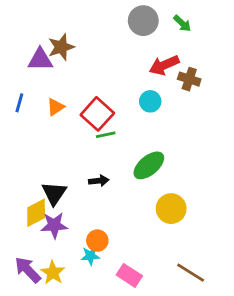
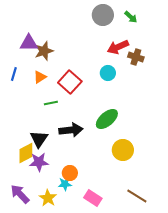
brown star: (61, 47) -> (44, 51), moved
green line: (106, 135) -> (51, 103), moved
black arrow: (99, 181) -> (71, 130), size x1.6
yellow star: (53, 273) -> (48, 198), moved

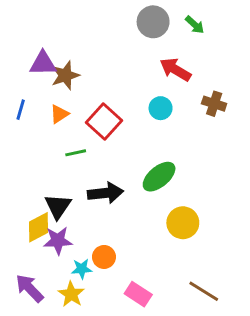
red arrow: (118, 47) -> (175, 69), turned 55
brown cross: (136, 57) -> (214, 104), moved
cyan star: (65, 184) -> (82, 269), moved

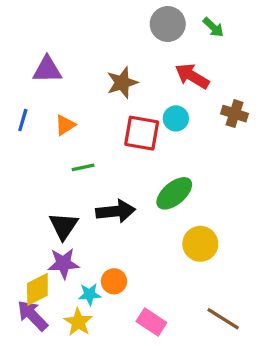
brown star: (65, 75) -> (122, 83), moved
red square: (104, 122) -> (142, 133), moved, turned -32
yellow diamond: (38, 227) -> (37, 289), moved

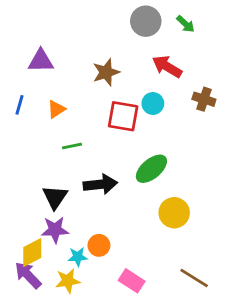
yellow star: (78, 322) -> (68, 281), turned 30

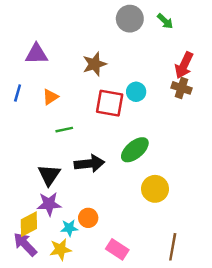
red arrow: (167, 67) -> (184, 65), moved, turned -96
brown line: (194, 278) -> (173, 247), turned 68

